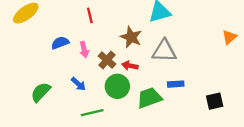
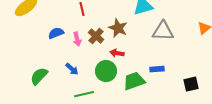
gray triangle: (164, 51) -> (163, 31), moved
brown cross: (107, 60) -> (96, 36), moved

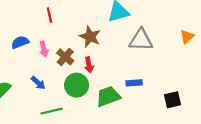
brown cross: (96, 36) -> (65, 57), moved
red arrow: (117, 53) -> (89, 65), turned -112

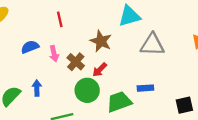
red arrow: (89, 65) -> (100, 70), turned 56
blue arrow: (38, 83) -> (37, 88), moved, turned -133

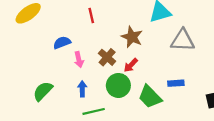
pink arrow: (54, 54) -> (79, 60), moved
blue arrow: (37, 88) -> (82, 89), moved
green trapezoid: (119, 102) -> (150, 97), turned -115

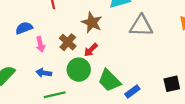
blue rectangle: (176, 83) -> (132, 91), moved, turned -32
blue arrow: (82, 89) -> (44, 73), turned -80

